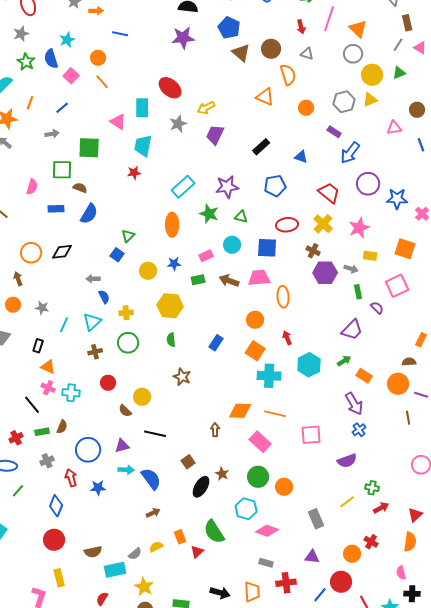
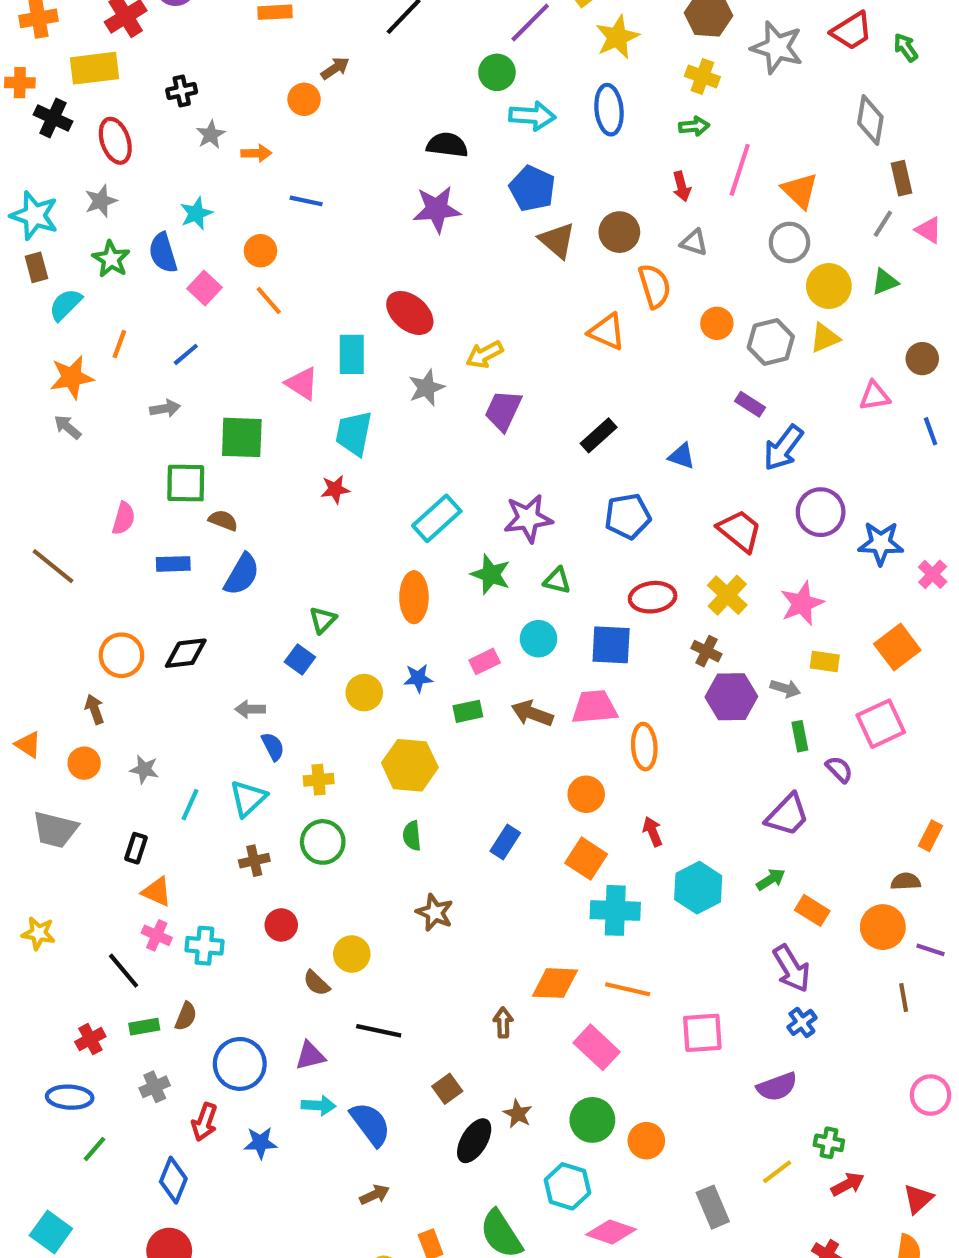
orange circle: (306, 108) -> (717, 323), moved
orange square: (405, 249) -> (897, 647), turned 35
red arrow: (71, 478) -> (204, 1122), turned -144

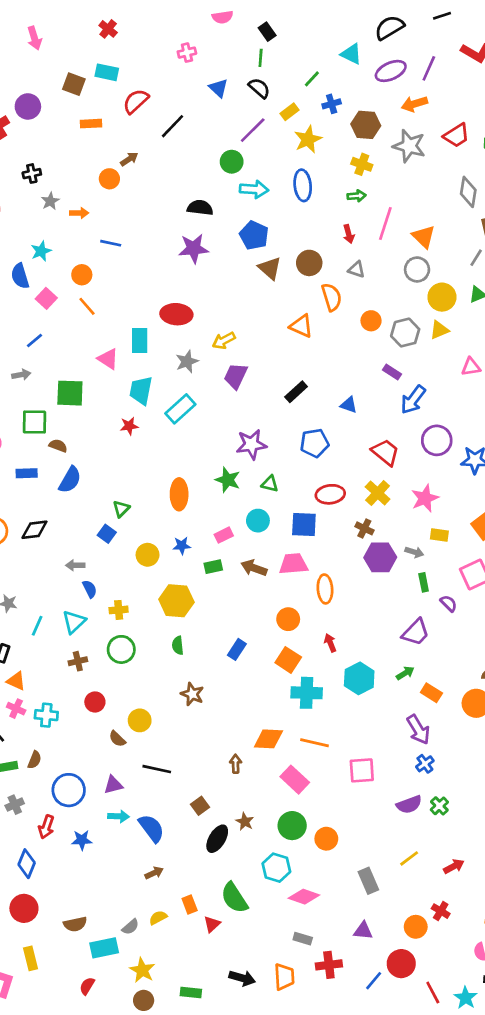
red ellipse: (410, 313) -> (176, 314), turned -36
cyan rectangle: (437, 518) -> (180, 409), moved
green cross: (829, 1143) -> (439, 806), moved, turned 36

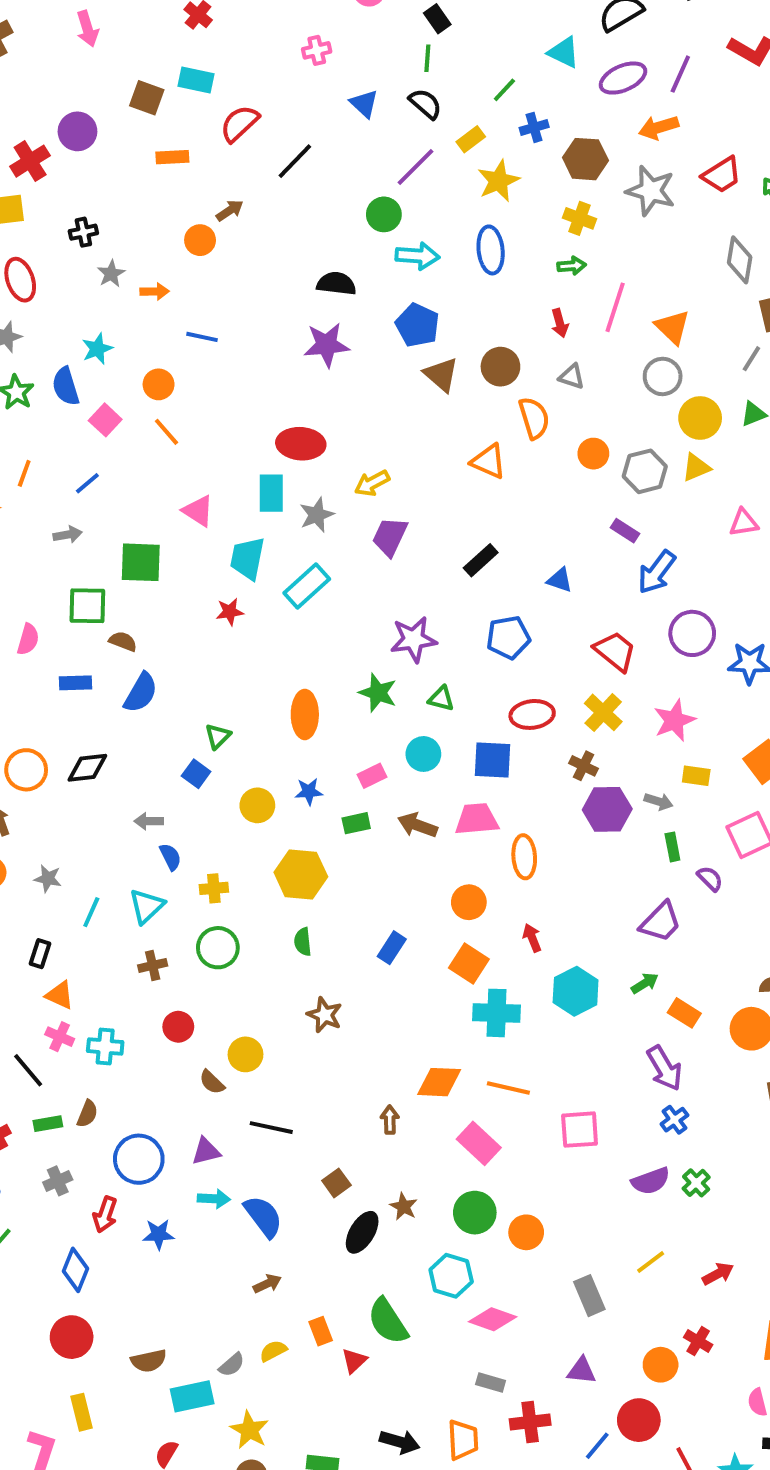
cyan rectangle: (140, 340) -> (271, 493), moved

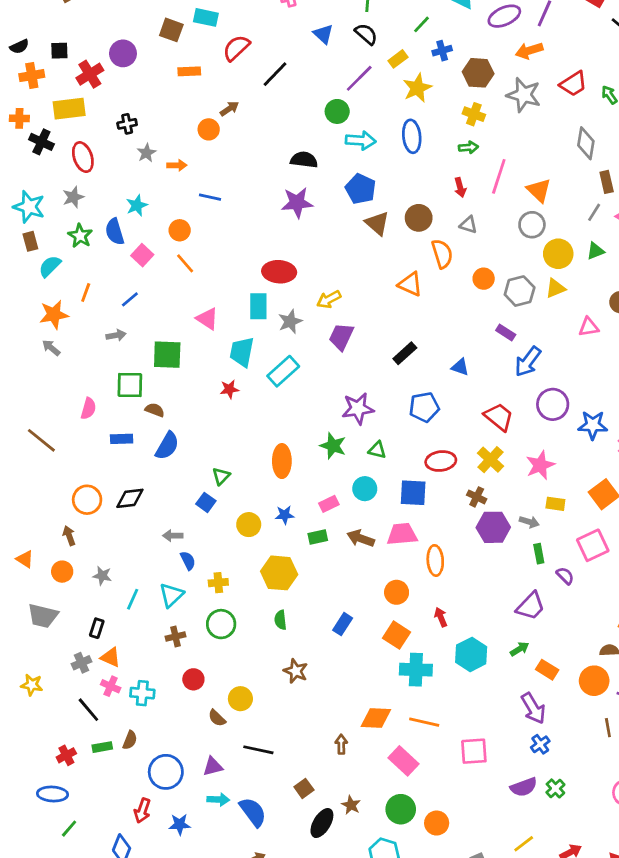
gray cross: (58, 1181) -> (82, 663), moved

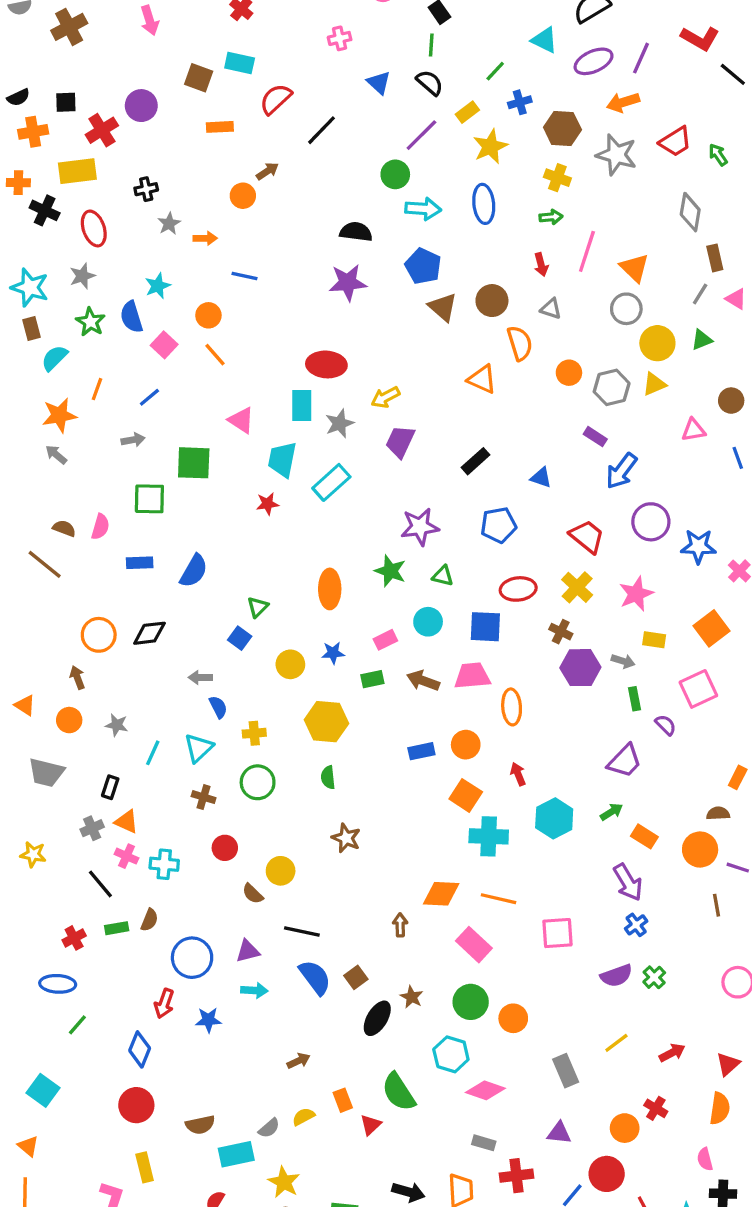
brown semicircle: (155, 410) -> (64, 528), moved
blue rectangle: (343, 624) -> (421, 751), moved, turned 45
brown cross: (175, 636) -> (204, 797), turned 30
blue semicircle: (253, 812) -> (315, 977), moved

